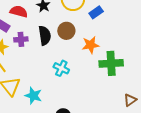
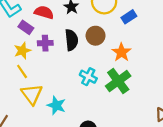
orange star: (91, 45) -> (121, 52), turned -30
green cross: (111, 63) -> (118, 81), moved, turned -35

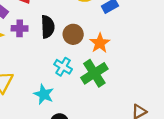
brown circle: (96, 36) -> (73, 34), moved
cyan star: (56, 105) -> (44, 94), moved

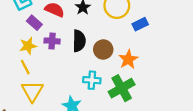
cyan cross: (63, 67) -> (92, 80), turned -30

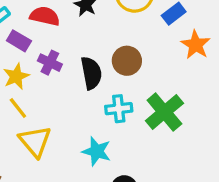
purple cross: (52, 41) -> (50, 63), turned 32
black semicircle: (79, 41) -> (91, 73), moved
orange star: (128, 59) -> (196, 45), moved

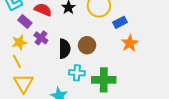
green cross: (164, 112) -> (104, 80), turned 30

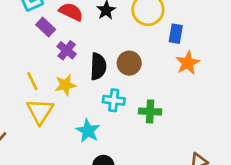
blue rectangle: (120, 22) -> (176, 34), turned -56
yellow star: (19, 42) -> (65, 85), moved
green cross: (104, 80) -> (150, 111), size x0.7

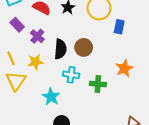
purple rectangle: (46, 27) -> (17, 25), moved
orange star: (188, 63) -> (124, 68), moved

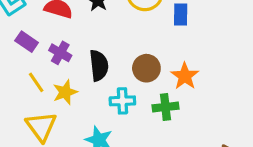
brown circle: (84, 47) -> (146, 68), moved
yellow line: (11, 58) -> (36, 82), moved
orange star: (124, 68) -> (185, 76), moved

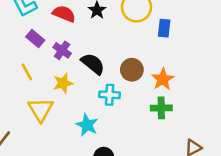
black semicircle: (99, 65) -> (93, 64), turned -50
yellow line: (36, 82) -> (27, 72), moved
green cross: (165, 107) -> (161, 108), moved

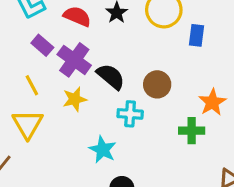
purple cross: (62, 50) -> (74, 60), size x1.5
orange star: (163, 79) -> (212, 102), moved
yellow triangle: (41, 110) -> (28, 124), moved

